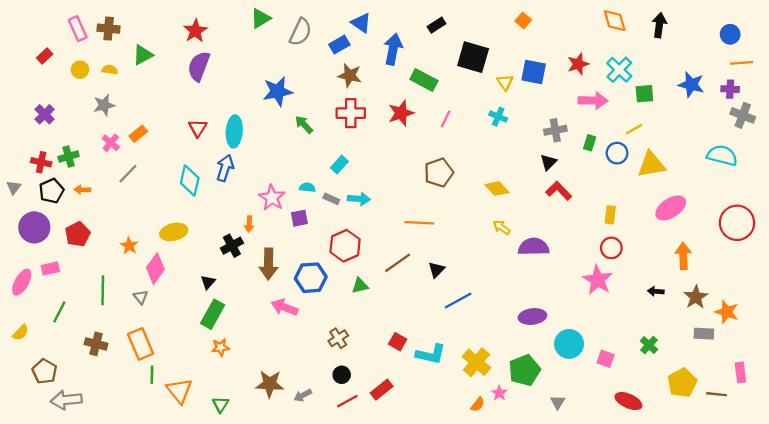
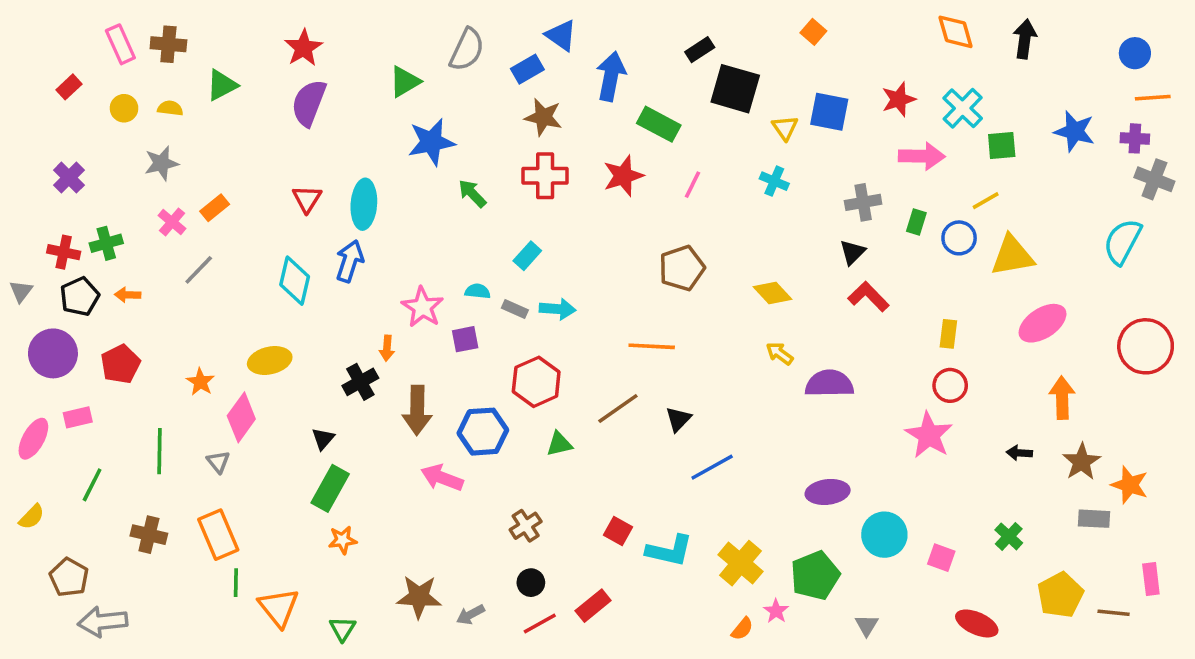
green triangle: (261, 18) -> (405, 82), moved
black rectangle: (436, 25) -> (700, 50), moved
cyan semicircle: (722, 155) -> (1122, 241), turned -76

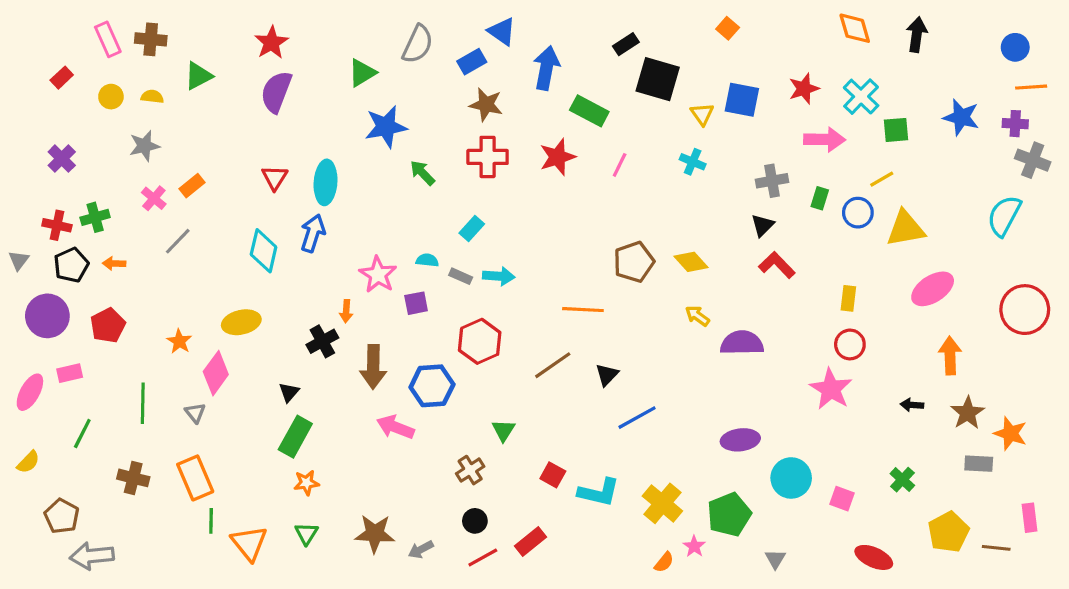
brown pentagon: (682, 268) -> (634, 262), moved
green triangle: (559, 444) -> (503, 430), moved, turned -45
green triangle: (343, 629) -> (306, 534), moved

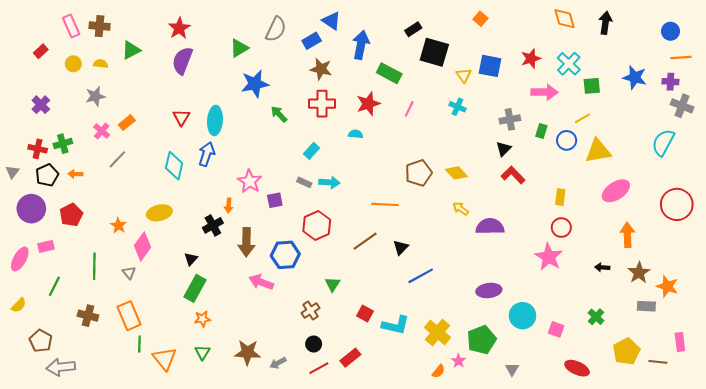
cyan semicircle: (427, 260) -> (356, 134), moved

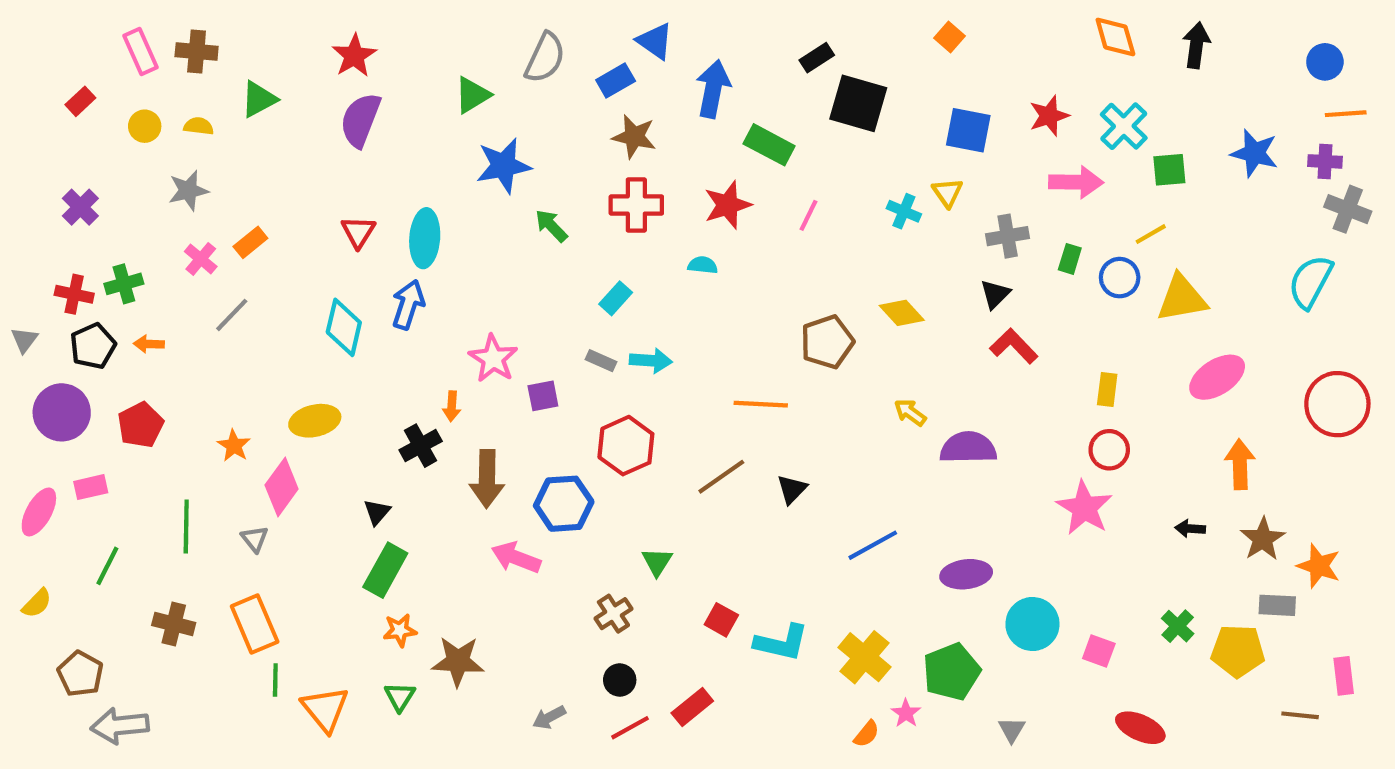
yellow triangle: (464, 75) -> (947, 193), moved
yellow diamond: (456, 173) -> (902, 313), moved
blue line: (421, 276) -> (873, 545), moved
yellow pentagon: (626, 351) -> (1238, 651), moved, turned 30
brown star: (248, 352) -> (458, 661), moved

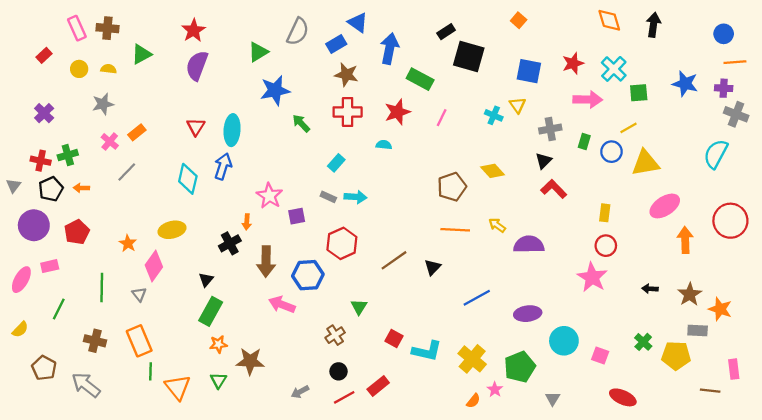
orange line: (761, 404) -> (455, 230), moved
orange arrow: (1240, 464) -> (685, 240), moved
gray arrow: (120, 726) -> (86, 385), moved, turned 44

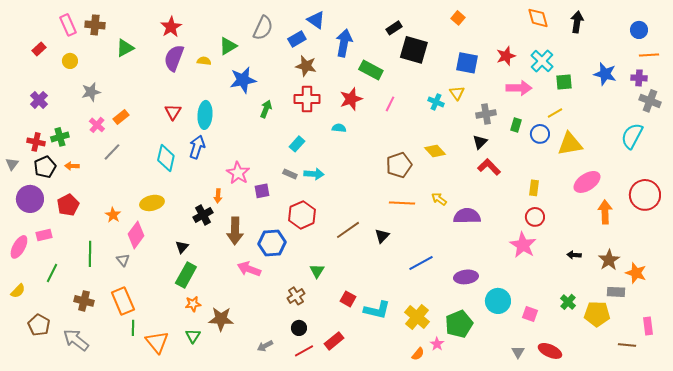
yellow semicircle: (109, 69) -> (204, 61), moved
green arrow: (301, 123) -> (266, 109), turned 66
gray triangle: (553, 399) -> (518, 352), moved

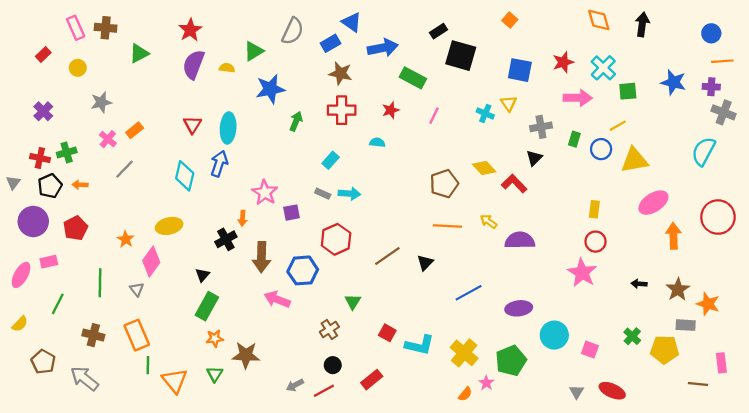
blue arrow: (344, 43) -> (383, 48), turned 68
red star: (351, 99) -> (391, 110), size x0.7
red L-shape: (489, 167) -> (514, 184), moved
red line: (304, 351) -> (324, 391), moved

